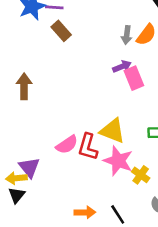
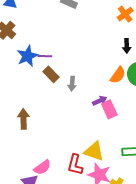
gray arrow: (127, 35) -> (72, 84), moved
pink semicircle: (67, 145) -> (42, 167), moved

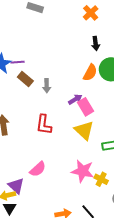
yellow triangle: (94, 151) -> (84, 130), moved, turned 30
red L-shape: (75, 165) -> (44, 125), moved
pink semicircle: (42, 167) -> (38, 169), moved

